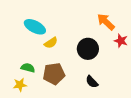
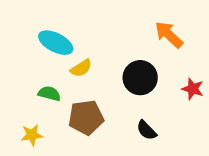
red star: (121, 41) -> (193, 89), moved
green semicircle: (28, 68) -> (49, 94), moved

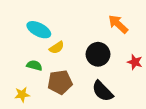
black semicircle: (147, 130) -> (102, 91), size x1.5

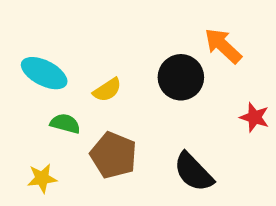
cyan ellipse: (39, 30) -> (44, 73), moved
black circle: (98, 54) -> (181, 77), moved
brown pentagon: (60, 82) -> (114, 155), turned 30

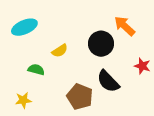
cyan ellipse: (44, 73) -> (24, 27), moved, turned -50
brown pentagon: (114, 155) -> (80, 97), moved
black semicircle: (193, 172) -> (108, 81), moved

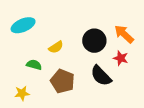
orange arrow: (125, 26) -> (124, 34), moved
red star: (142, 66) -> (121, 58), moved
brown pentagon: (80, 97) -> (63, 81), moved

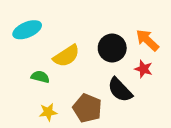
yellow semicircle: (56, 47) -> (66, 56), size x1.5
brown pentagon: (63, 81) -> (87, 108), moved
yellow star: (22, 93) -> (48, 112), moved

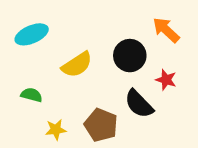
orange arrow: (147, 40) -> (166, 30), moved
green semicircle: (40, 77) -> (32, 95), moved

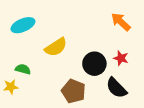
black circle: (130, 56) -> (94, 64), moved
black semicircle: (139, 104) -> (116, 88), moved
yellow star: (56, 130) -> (11, 87), moved

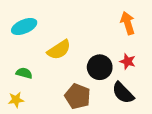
orange arrow: (121, 22) -> (128, 23), turned 30
yellow star: (11, 87) -> (16, 100), moved

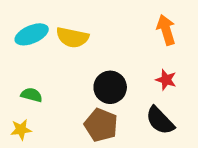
yellow semicircle: (59, 50) -> (72, 37), moved, turned 45
black circle: (100, 67) -> (110, 87), moved

